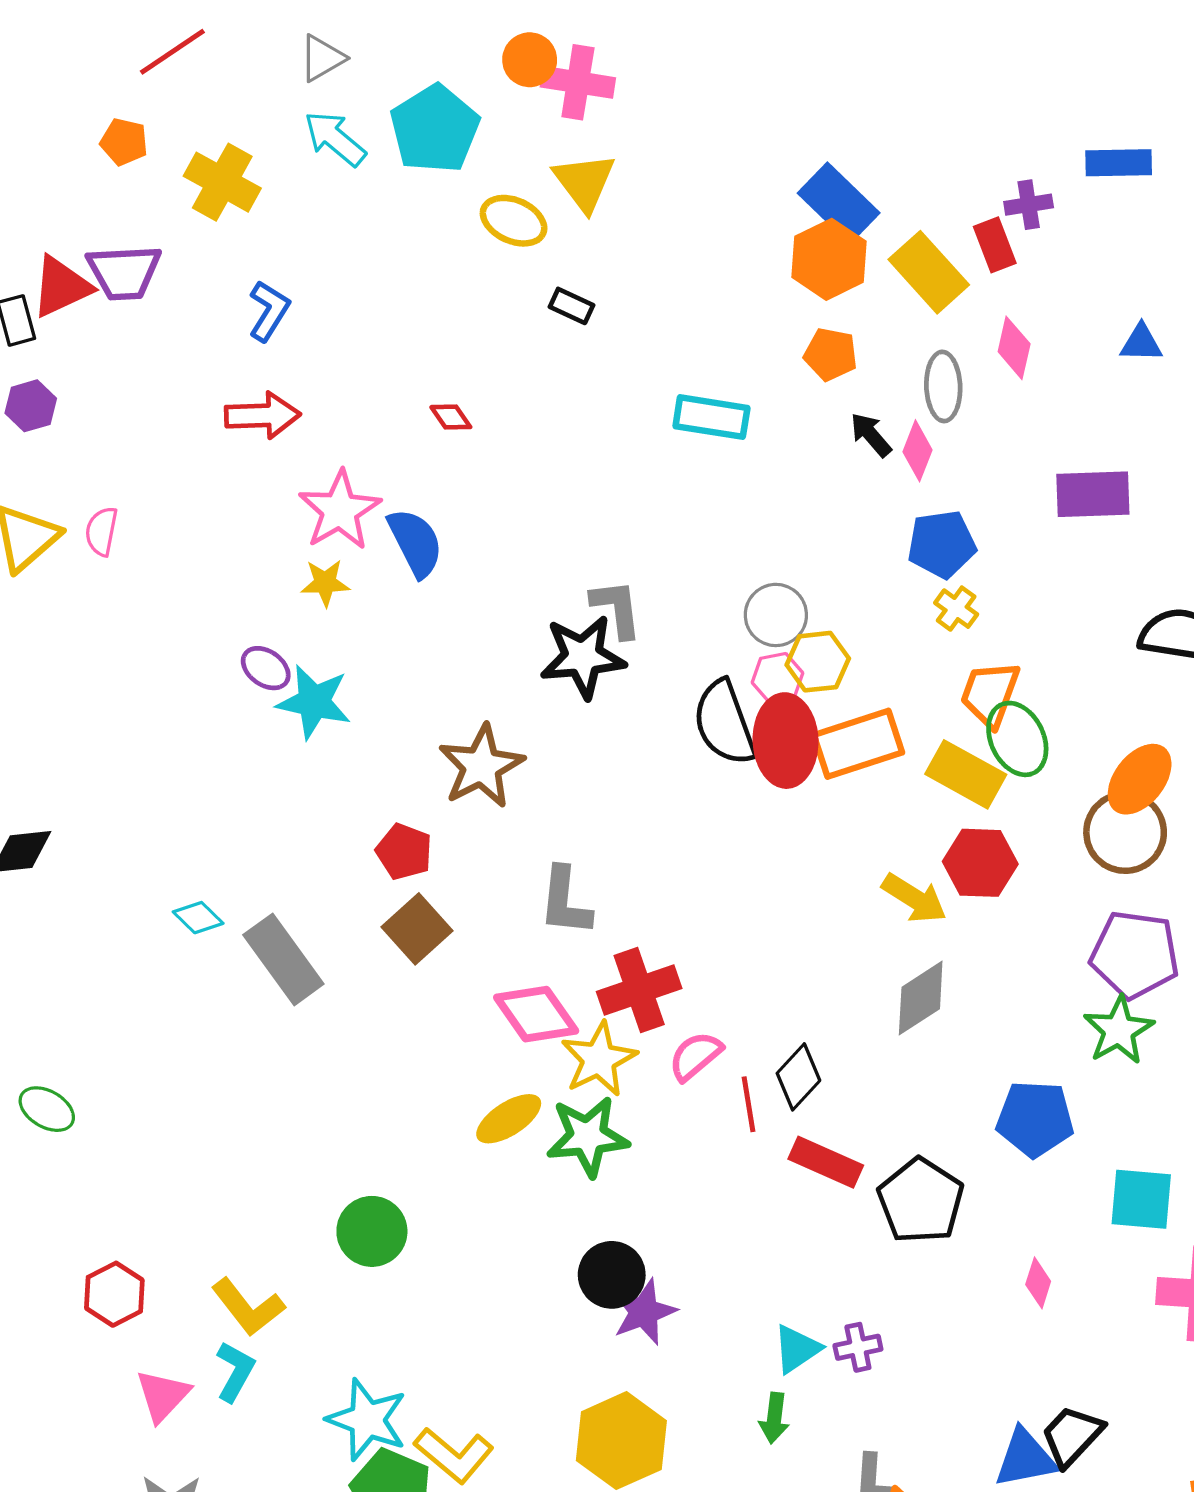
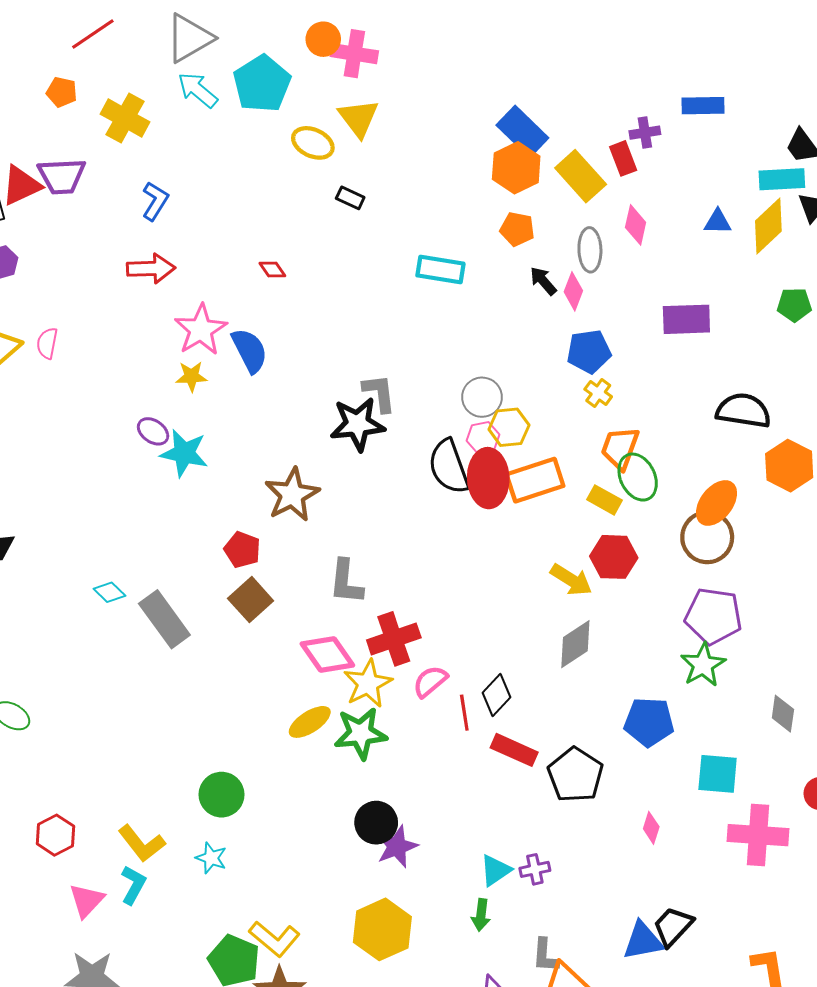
gray triangle: (322, 58) -> (189, 38), size x1.6
yellow rectangle: (966, 774) -> (604, 500), size x0.7
cyan star: (367, 1420) -> (211, 858), moved, size x0.6

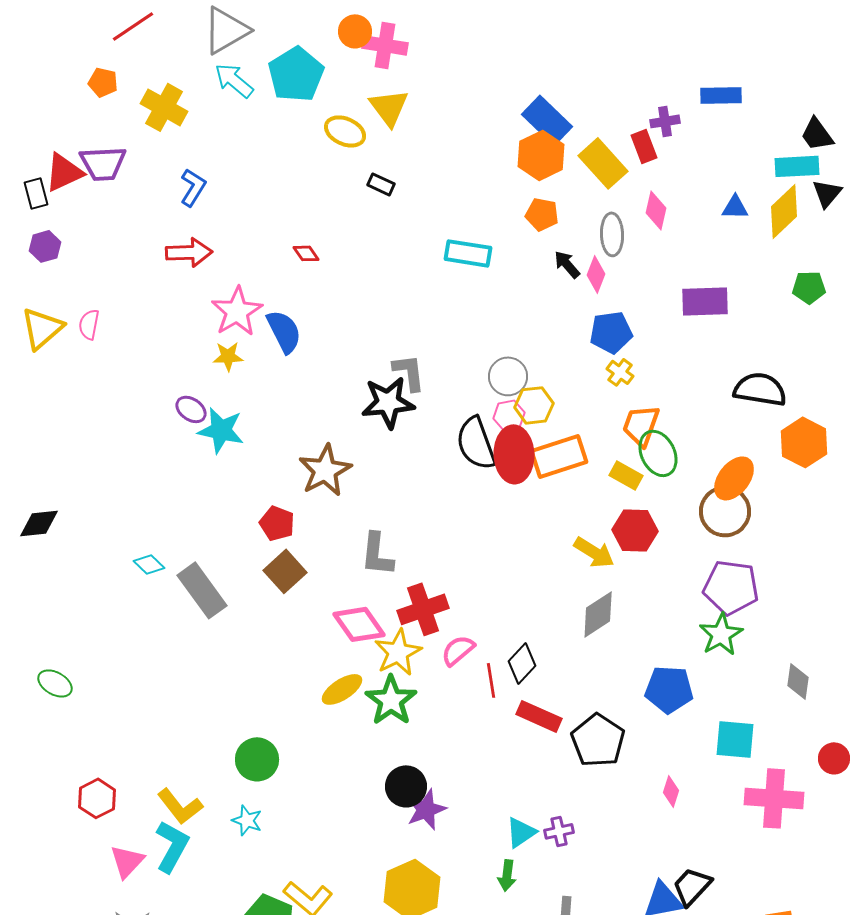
green star: (361, 733) -> (391, 700), turned -30
cyan L-shape: (133, 885) -> (172, 846), size x1.4

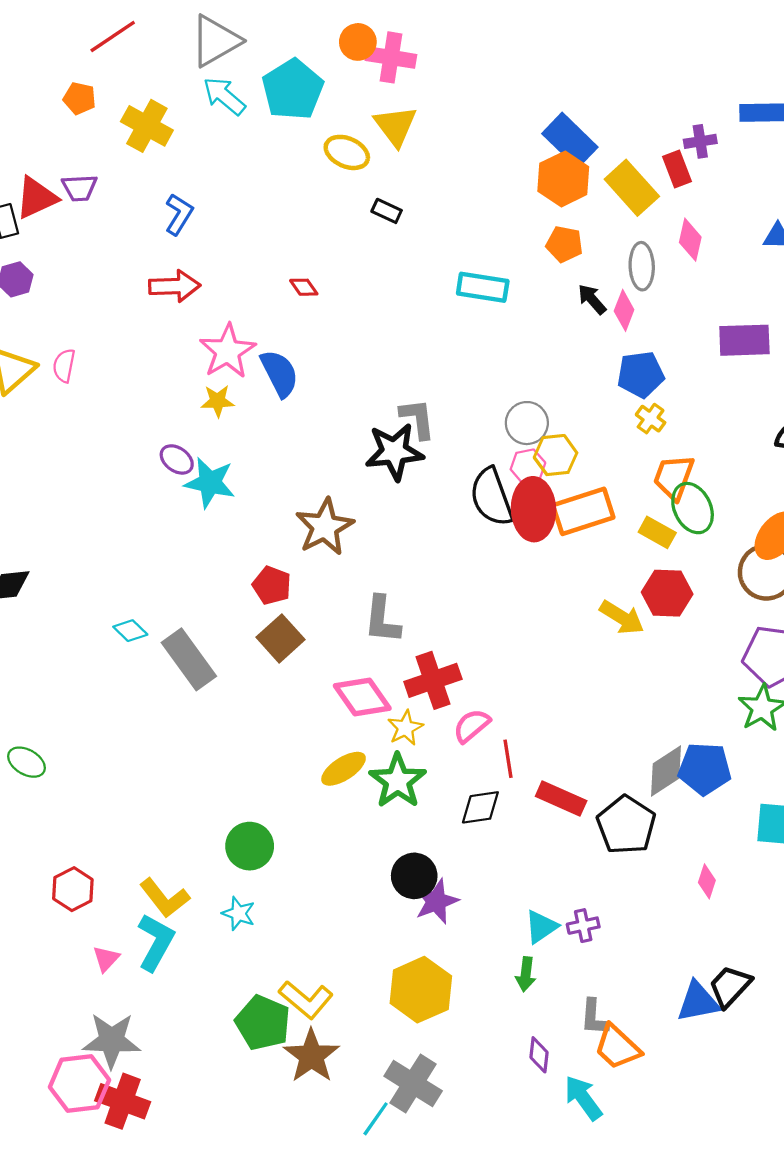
purple trapezoid: (103, 163) -> (80, 188), size x0.7
gray diamond: (598, 614) -> (666, 771), moved
yellow star: (398, 652) -> (405, 728), size x0.7
black diamond: (522, 663) -> (480, 807), moved, turned 39
pink triangle: (127, 861) -> (106, 959), size x0.7

